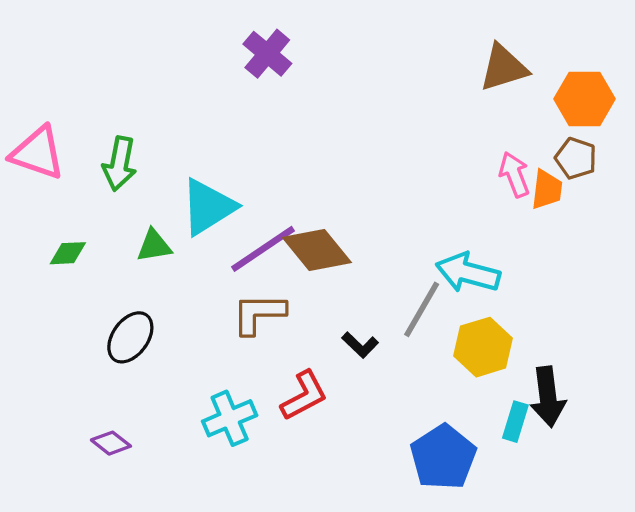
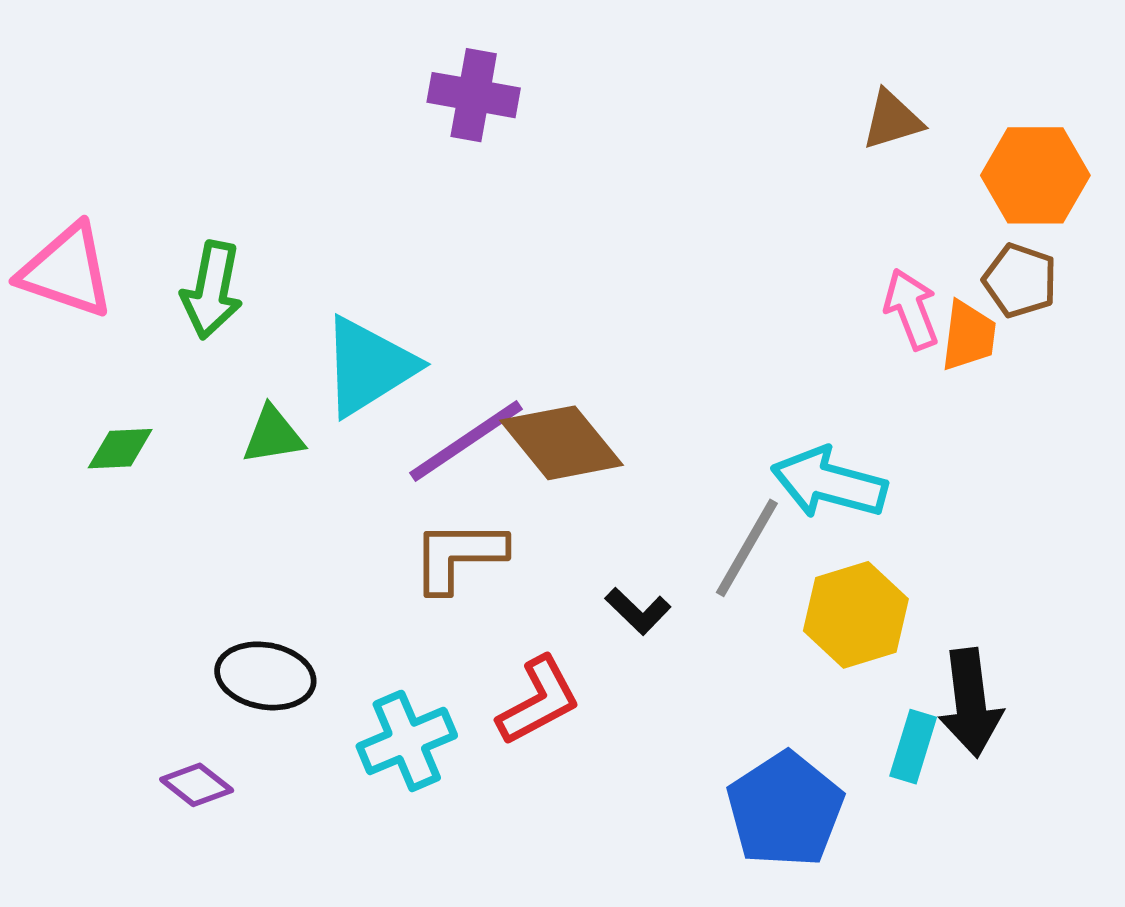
purple cross: (267, 54) -> (474, 95), turned -30
brown triangle: (504, 68) -> (892, 120), size x0.7
black ellipse: (130, 337) -> (265, 676), moved, turned 64

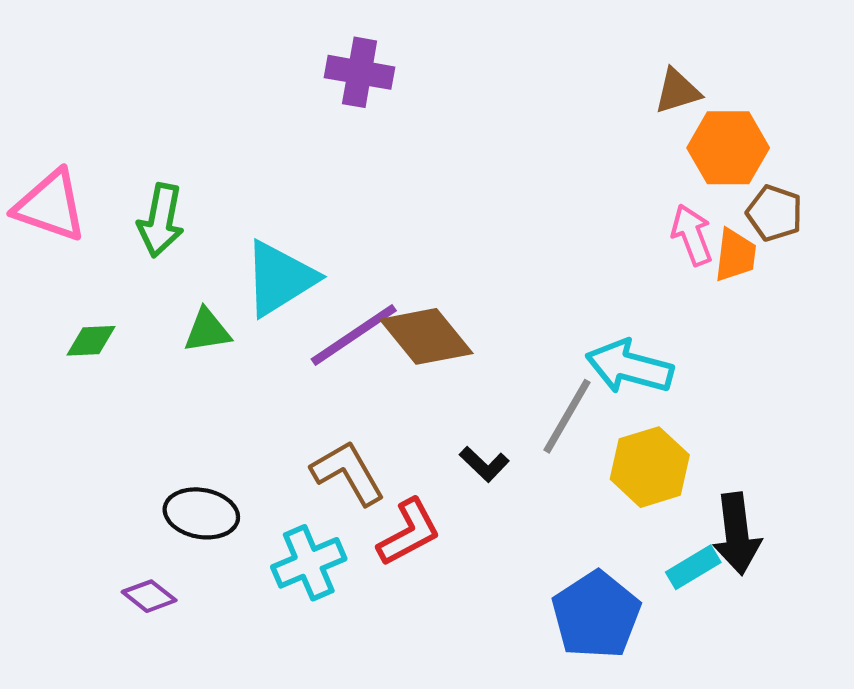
orange hexagon: (1035, 175) -> (728, 148), moved
brown L-shape: (458, 556) -> (348, 473), moved, turned 60
cyan rectangle: (913, 747) -> (693, 567), turned 42

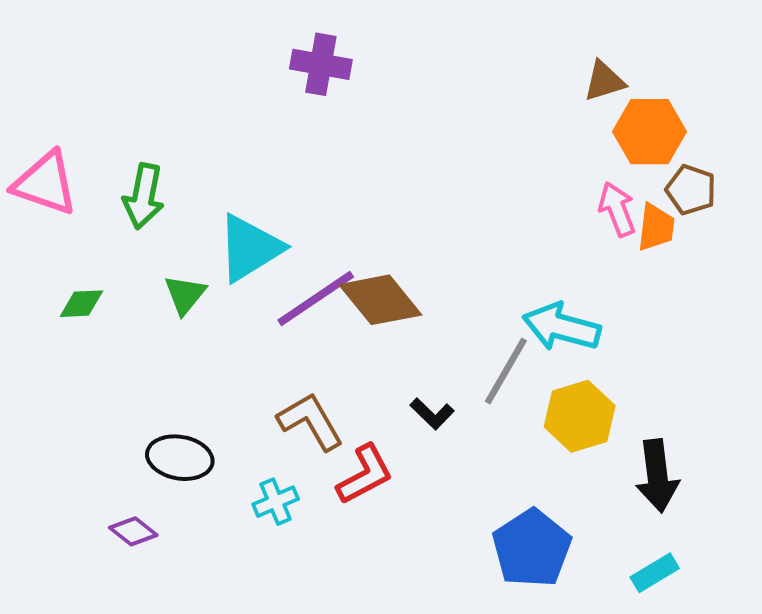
green triangle: (207, 331) -> (185, 295), turned -42
cyan cross: (309, 563) -> (276, 502), size x0.7
cyan rectangle: (693, 567) -> (655, 573), moved

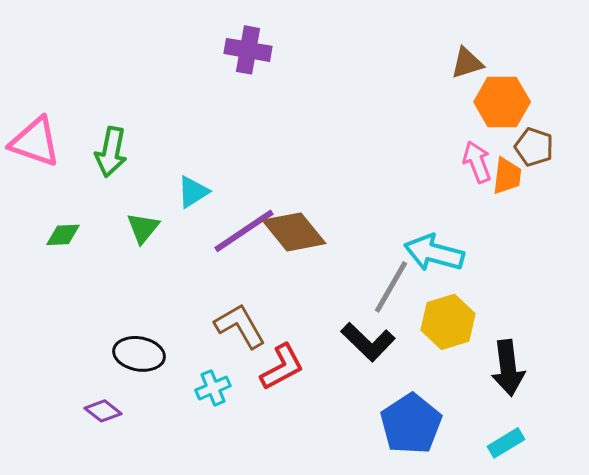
cyan triangle: (250, 248) -> (193, 192), size x0.6
black L-shape: (432, 414) -> (368, 342), moved, size x1.6

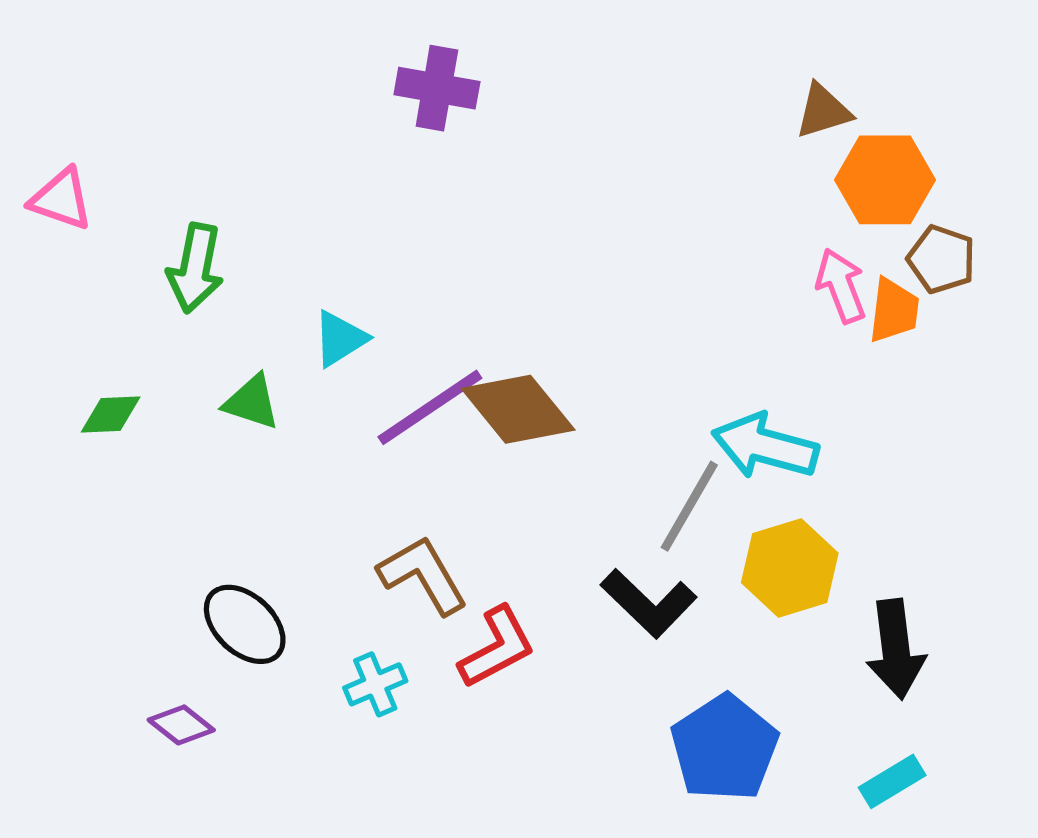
pink triangle: (35, 142) -> (61, 199), moved, size x0.7
green triangle: (143, 228) -> (252, 402), turned -51
black ellipse: (139, 354) -> (245, 624), turned 33

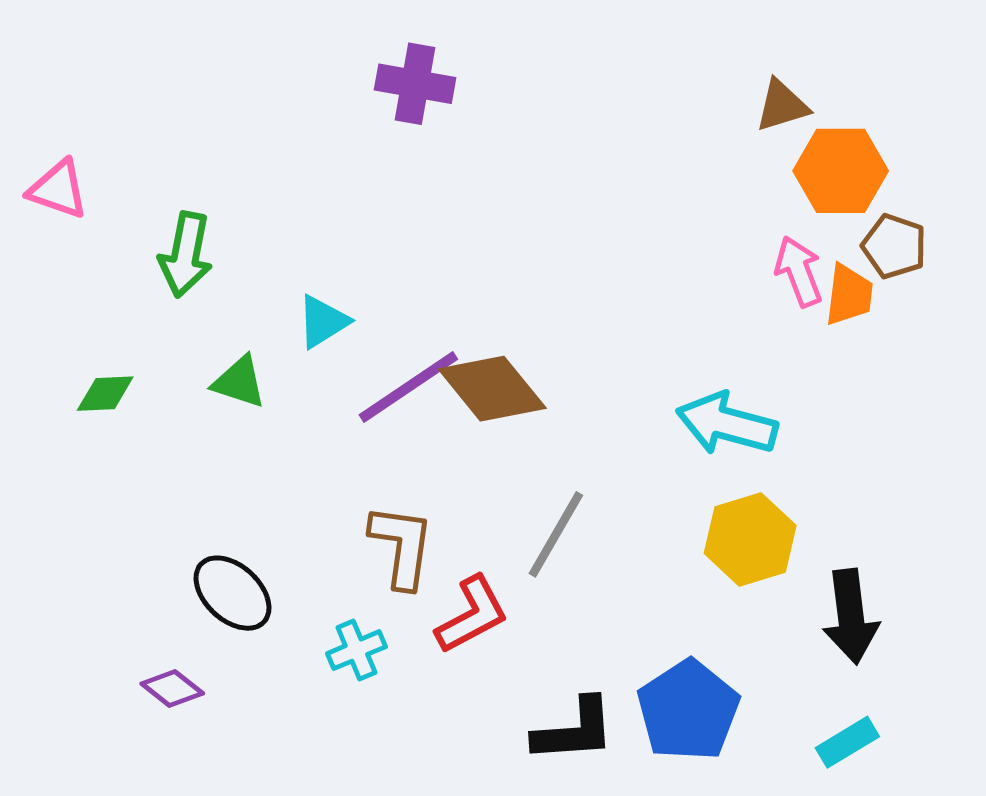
gray line: (689, 506) -> (556, 534), moved
brown L-shape: (423, 575) -> (402, 546), turned 38
black L-shape: (649, 603) -> (574, 730), moved, turned -48

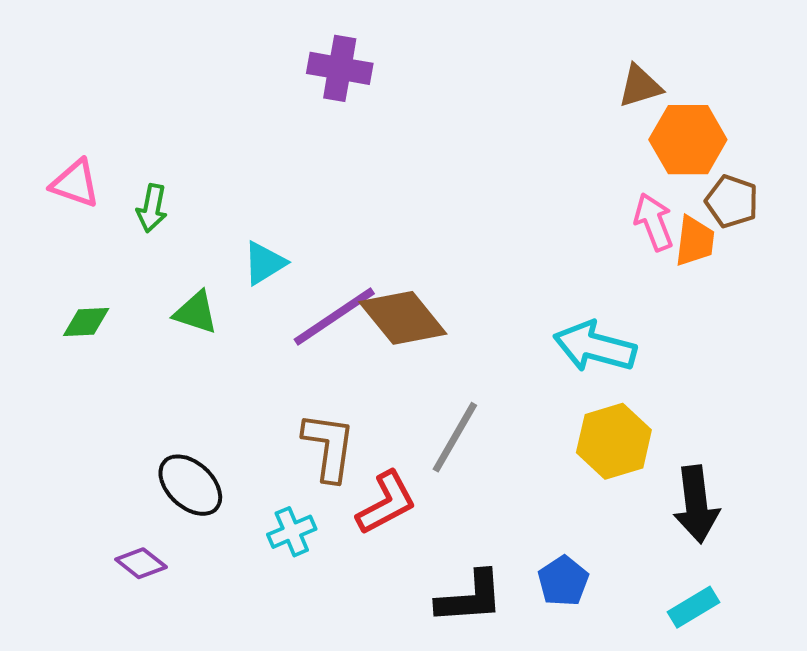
pink triangle: (58, 189) -> (75, 184), moved
green arrow: (186, 255) -> (152, 208), size x0.7
blue pentagon: (688, 710) -> (563, 581), size x0.6

